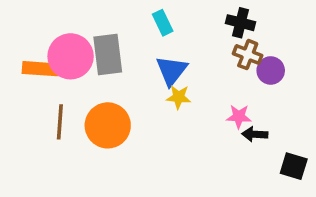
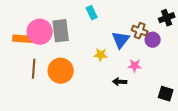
black cross: (241, 23) -> (167, 18), moved, turned -35
blue triangle: (171, 70) -> (121, 40), moved
black arrow: (255, 134) -> (120, 82), moved

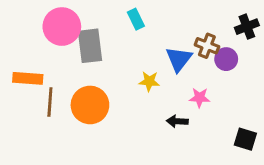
pink circle: (40, 32) -> (62, 27), moved
orange rectangle: (23, 39) -> (28, 78), moved

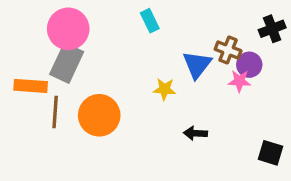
gray rectangle: (90, 46) -> (67, 63), moved, turned 32
pink star: (200, 98) -> (239, 81), moved

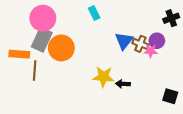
brown cross: (228, 50) -> (140, 44), moved
yellow star: (164, 89) -> (103, 77), moved, size x1.5
orange circle: (99, 115) -> (61, 48), moved

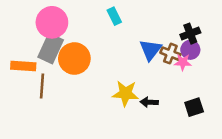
black cross: (171, 18) -> (190, 34), moved
black square: (170, 96) -> (194, 107), moved, turned -35

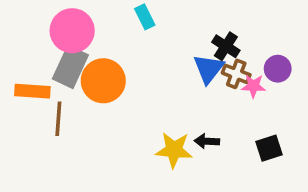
cyan rectangle: (114, 16) -> (145, 17), moved
black cross: (190, 34) -> (226, 46), moved, turned -36
purple circle: (190, 50) -> (278, 69), moved
yellow star: (125, 93) -> (174, 150), moved

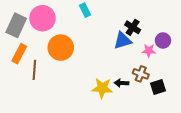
gray rectangle: (70, 67) -> (16, 25), moved
blue triangle: (209, 69) -> (123, 40), turned 36
brown cross: (236, 74) -> (141, 74), moved
orange rectangle: (32, 91) -> (19, 54), turned -66

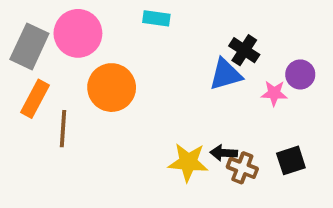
cyan rectangle: (85, 10) -> (156, 18), turned -56
brown cross: (141, 74) -> (242, 168), moved

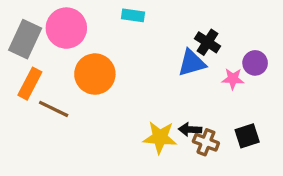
brown line: (63, 129) -> (54, 109), turned -68

